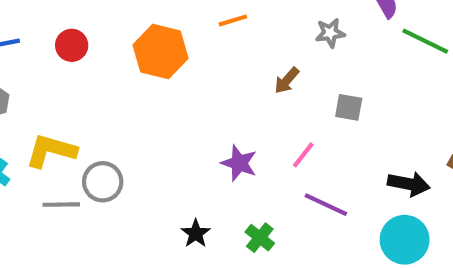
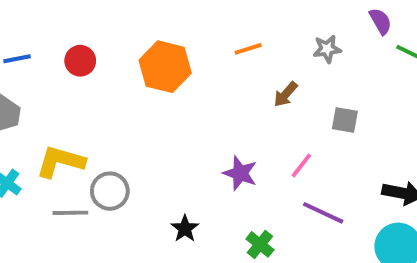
orange line: (233, 20) -> (248, 49), moved
black star: (196, 233) -> (185, 229), moved

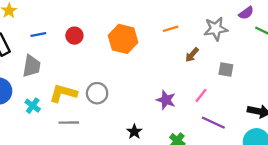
purple semicircle: (380, 21) -> (246, 13), turned 84
gray star: (327, 49) -> (216, 29), size x1.5
gray circle: (110, 191) -> (97, 93), moved

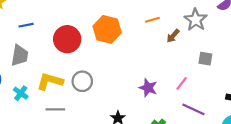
gray star: (216, 29) -> (196, 20), turned -30
red circle: (74, 36) -> (67, 39), moved, size x1.6
brown arrow: (192, 55) -> (173, 36), moved

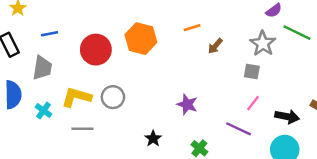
gray star: (196, 20) -> (263, 43), moved
pink line: (182, 83) -> (253, 103), moved

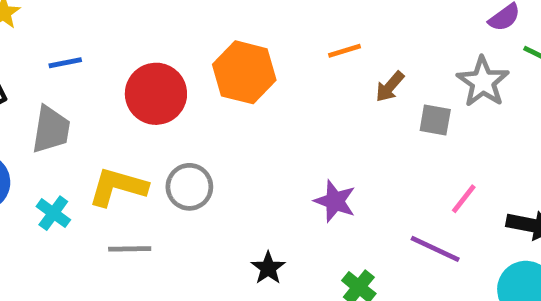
gray square: (252, 72) -> (435, 120), moved

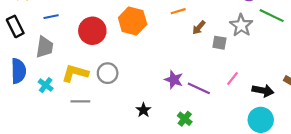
purple line: (435, 249) -> (199, 88), moved

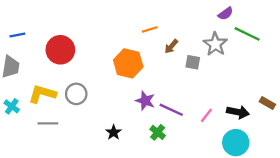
orange hexagon: (133, 21) -> (128, 63), moved
pink line: (232, 79) -> (206, 115), moved
green cross: (185, 119) -> (158, 132), moved

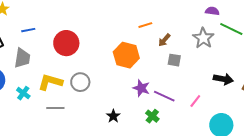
purple semicircle: (226, 14) -> (212, 11), turned -136
gray square: (193, 62) -> (174, 60), moved
black arrow: (238, 112) -> (223, 79), moved

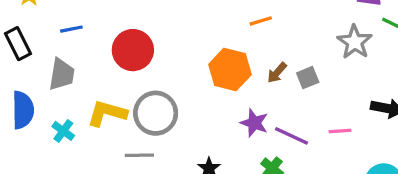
brown arrow: (164, 40) -> (277, 73), moved
gray square: (174, 60) -> (308, 78), turned -32
gray circle: (80, 82) -> (156, 113), size x1.4
pink line: (195, 101) -> (340, 131), moved, turned 48
gray line: (55, 108) -> (139, 155), moved

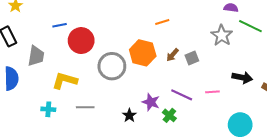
blue line: (71, 29) -> (60, 25), moved
gray circle: (156, 113) -> (112, 66), moved
purple star: (254, 123) -> (151, 102), moved
cyan cross: (63, 131) -> (48, 109), moved, turned -32

